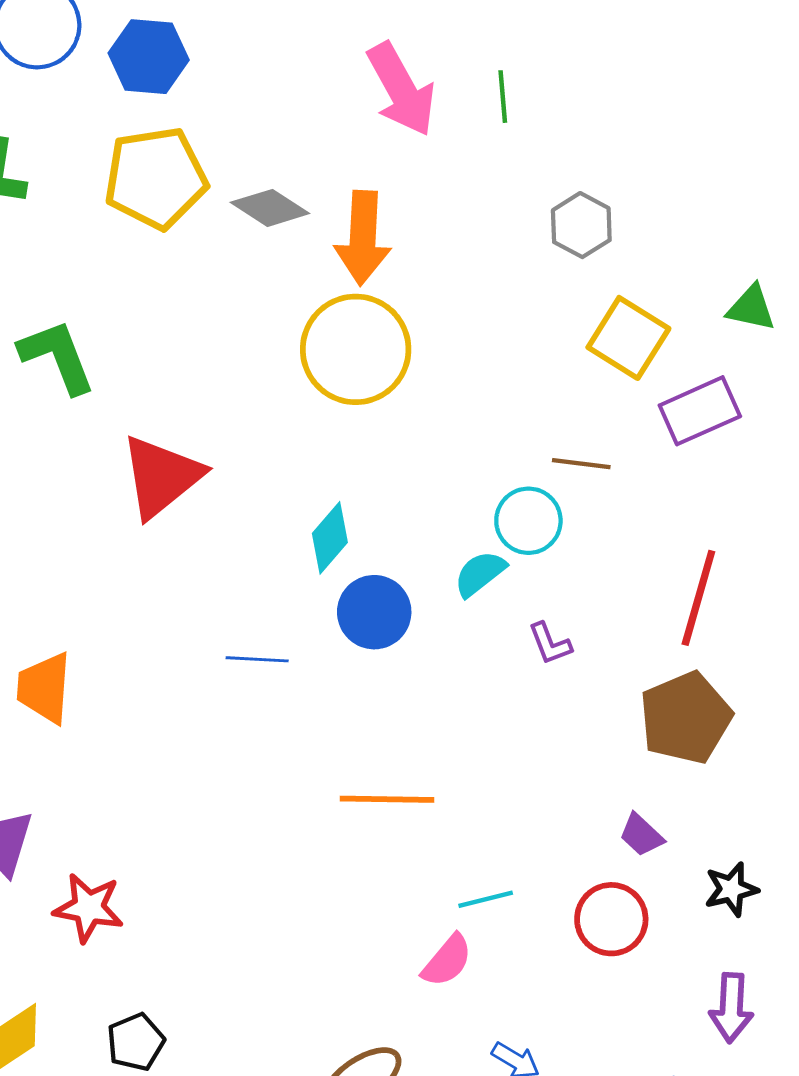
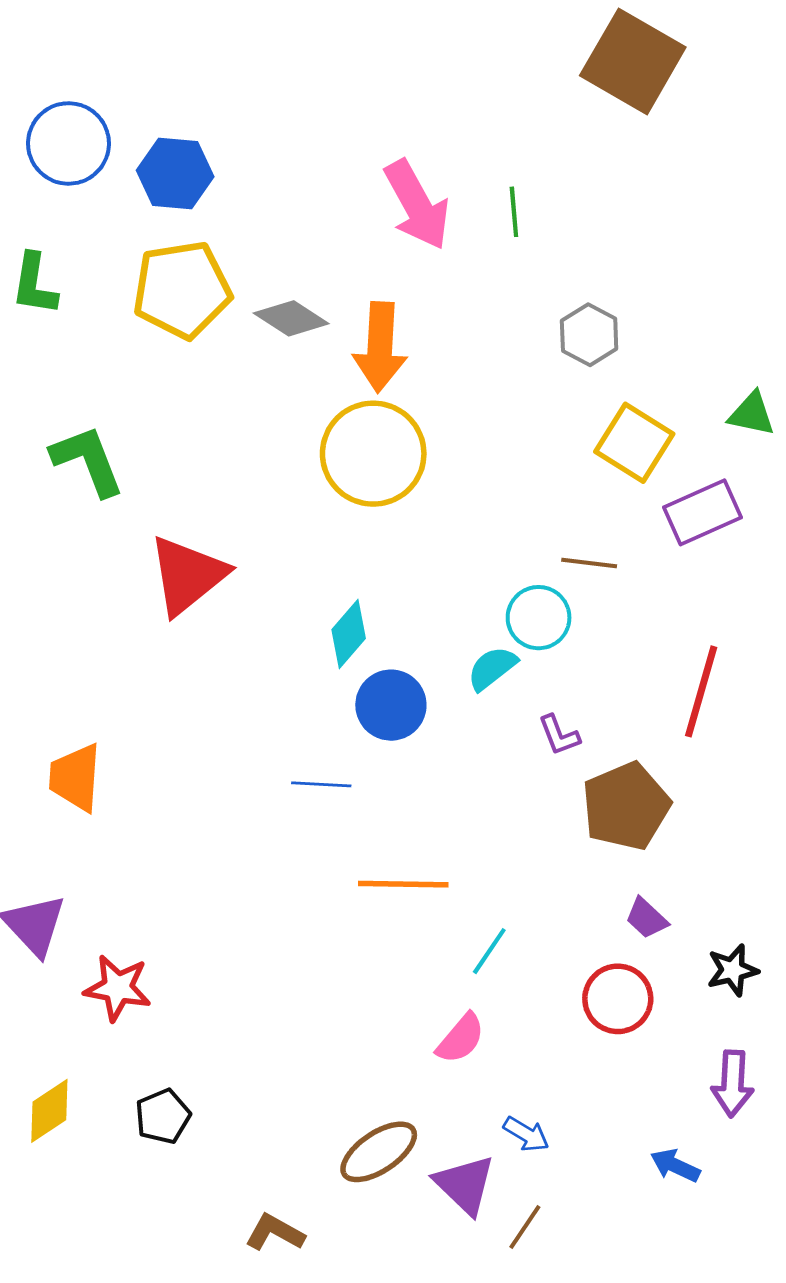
blue line: (257, 659) -> (321, 784), moved
brown pentagon: (686, 718) -> (626, 806), moved
cyan line: (486, 899) -> (489, 951), moved, turned -42

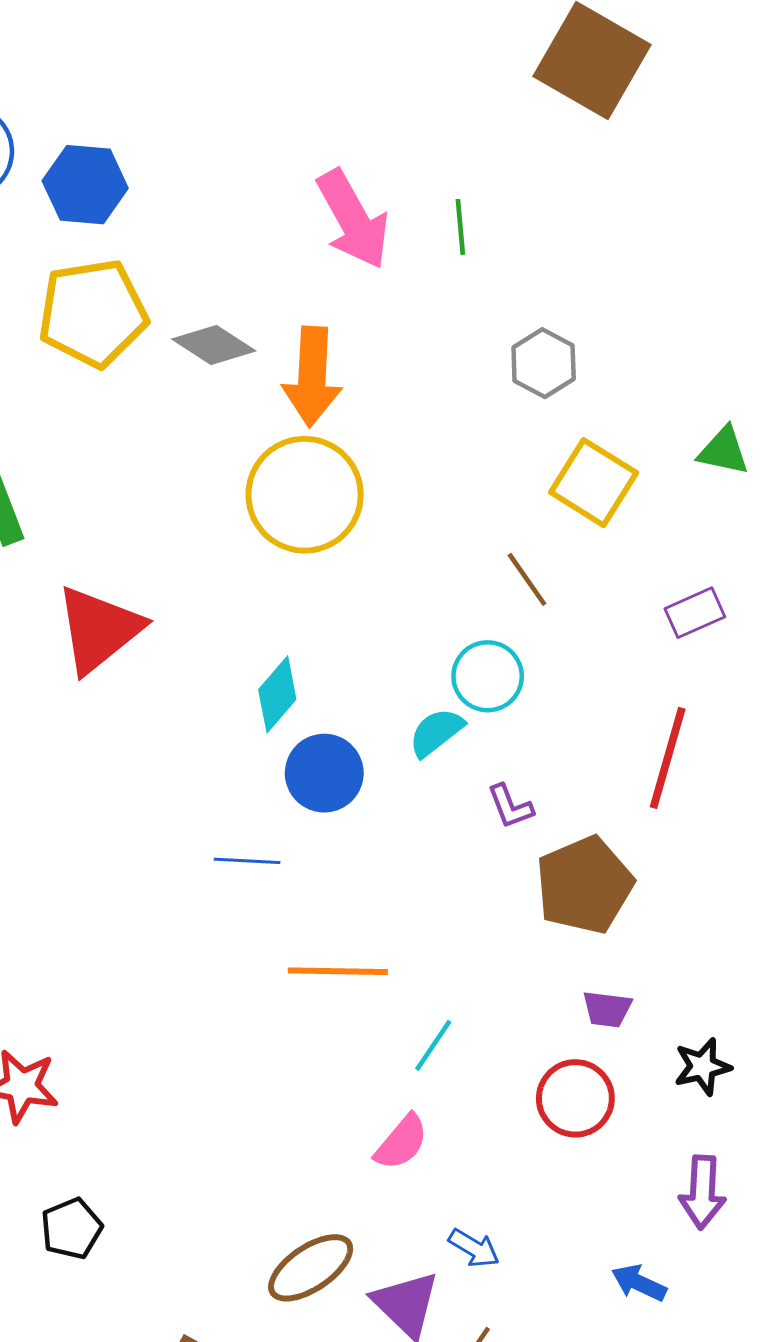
purple rectangle: (703, 512) -> (695, 613), moved, size x0.7
brown line: (589, 563) -> (527, 579), moved, turned 48
purple trapezoid: (646, 918) -> (607, 1009), turned -36

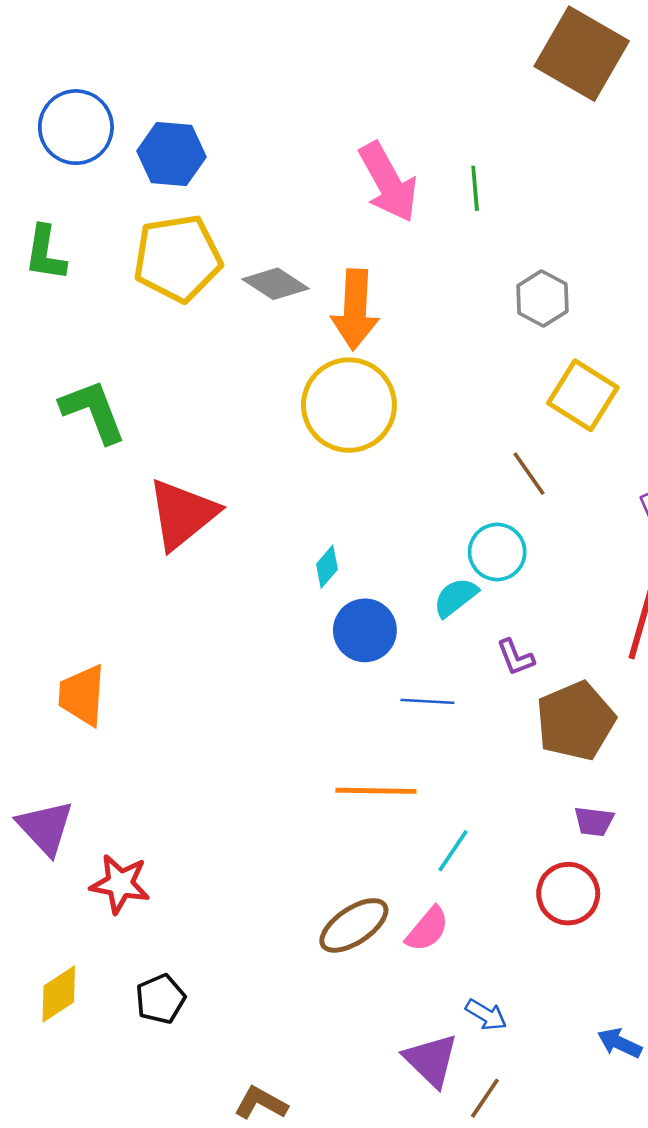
cyan diamond: (277, 694) -> (327, 567), size x0.7
blue line: (247, 861) -> (427, 701), moved
brown ellipse: (311, 1268) -> (354, 925), moved

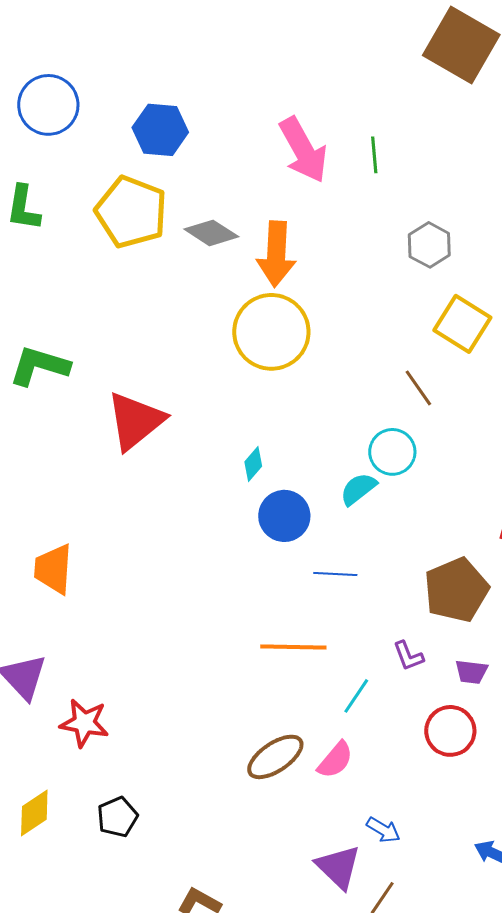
blue hexagon: (171, 154) -> (160, 130), moved
yellow pentagon: (178, 258) -> (131, 212), turned 30
green L-shape: (93, 411) -> (39, 366), moved, turned -52
purple L-shape: (516, 657) -> (408, 656), moved

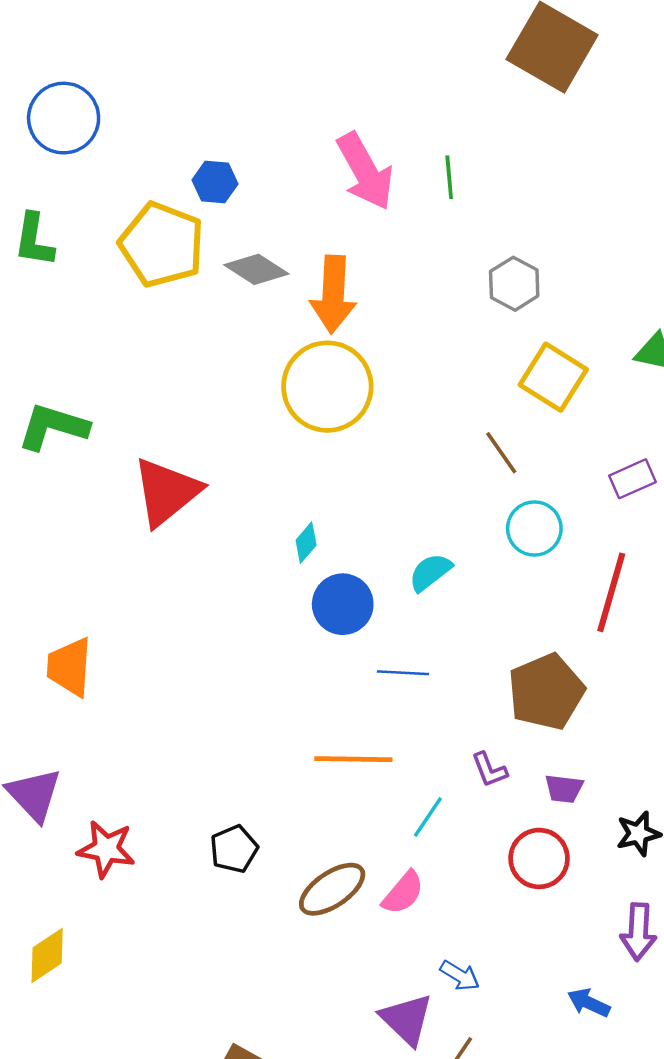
blue hexagon: (160, 130) -> (215, 182), moved, size x0.7
cyan circle: (392, 452) -> (534, 528), moved
black pentagon: (117, 817) -> (234, 849), moved

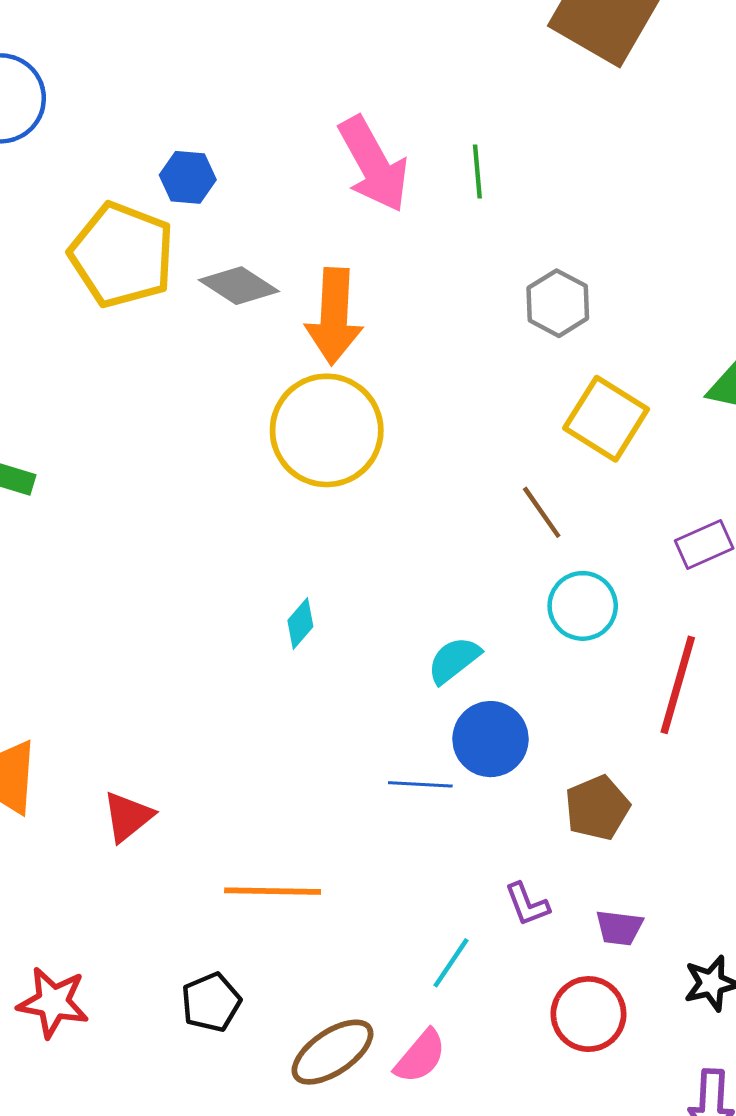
red triangle: (167, 492) -> (128, 817), moved, size x0.6
blue circle: (343, 604) -> (491, 739), moved
brown pentagon: (546, 692) -> (597, 808), size x0.7
orange line: (353, 759) -> (273, 891), moved

